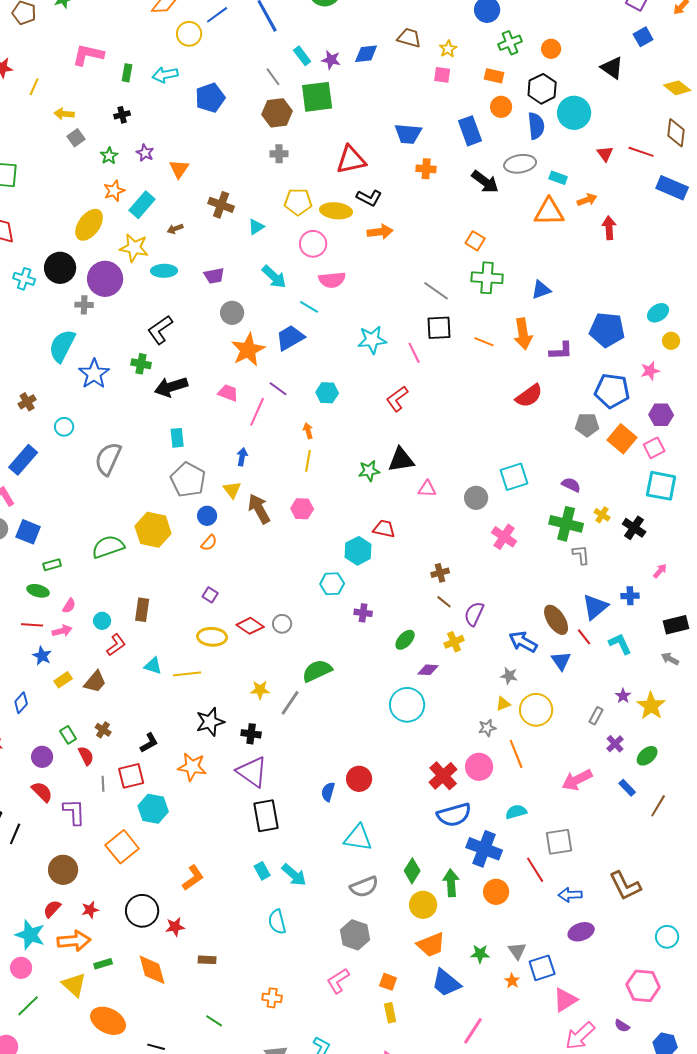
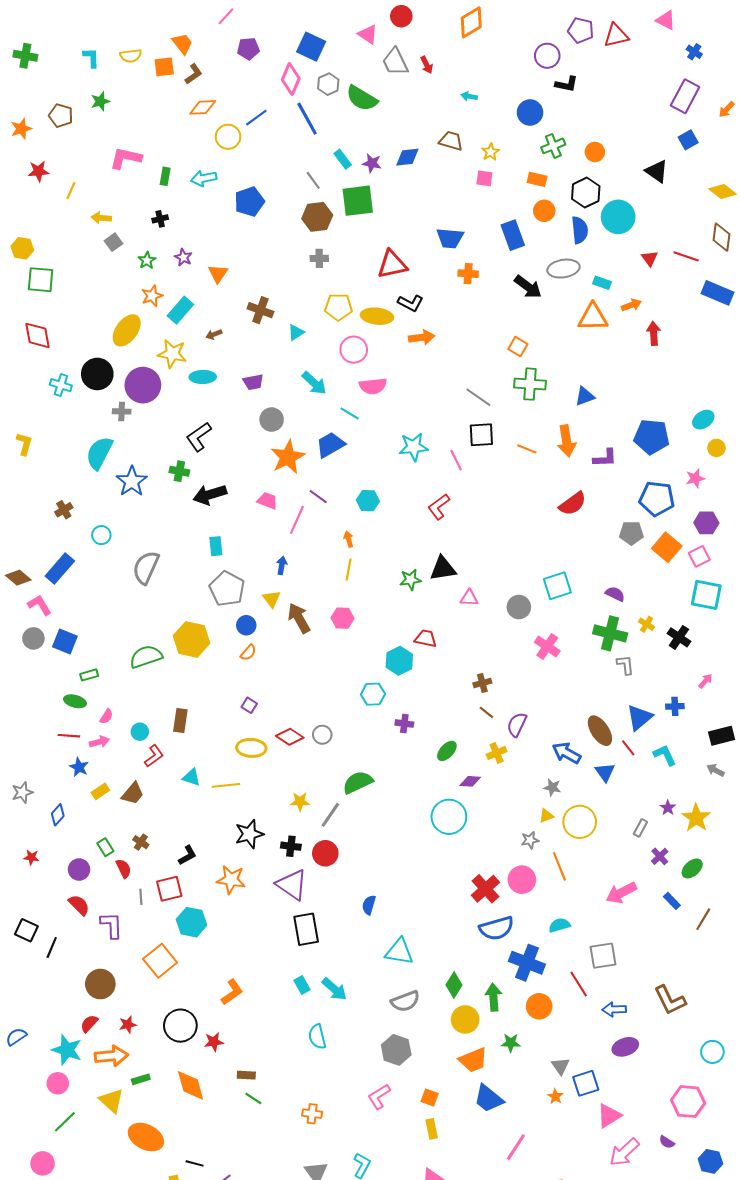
red circle: (359, 779) -> (325, 853), moved
green star: (480, 954) -> (511, 1043), moved
green line: (214, 1021) -> (253, 1099), moved

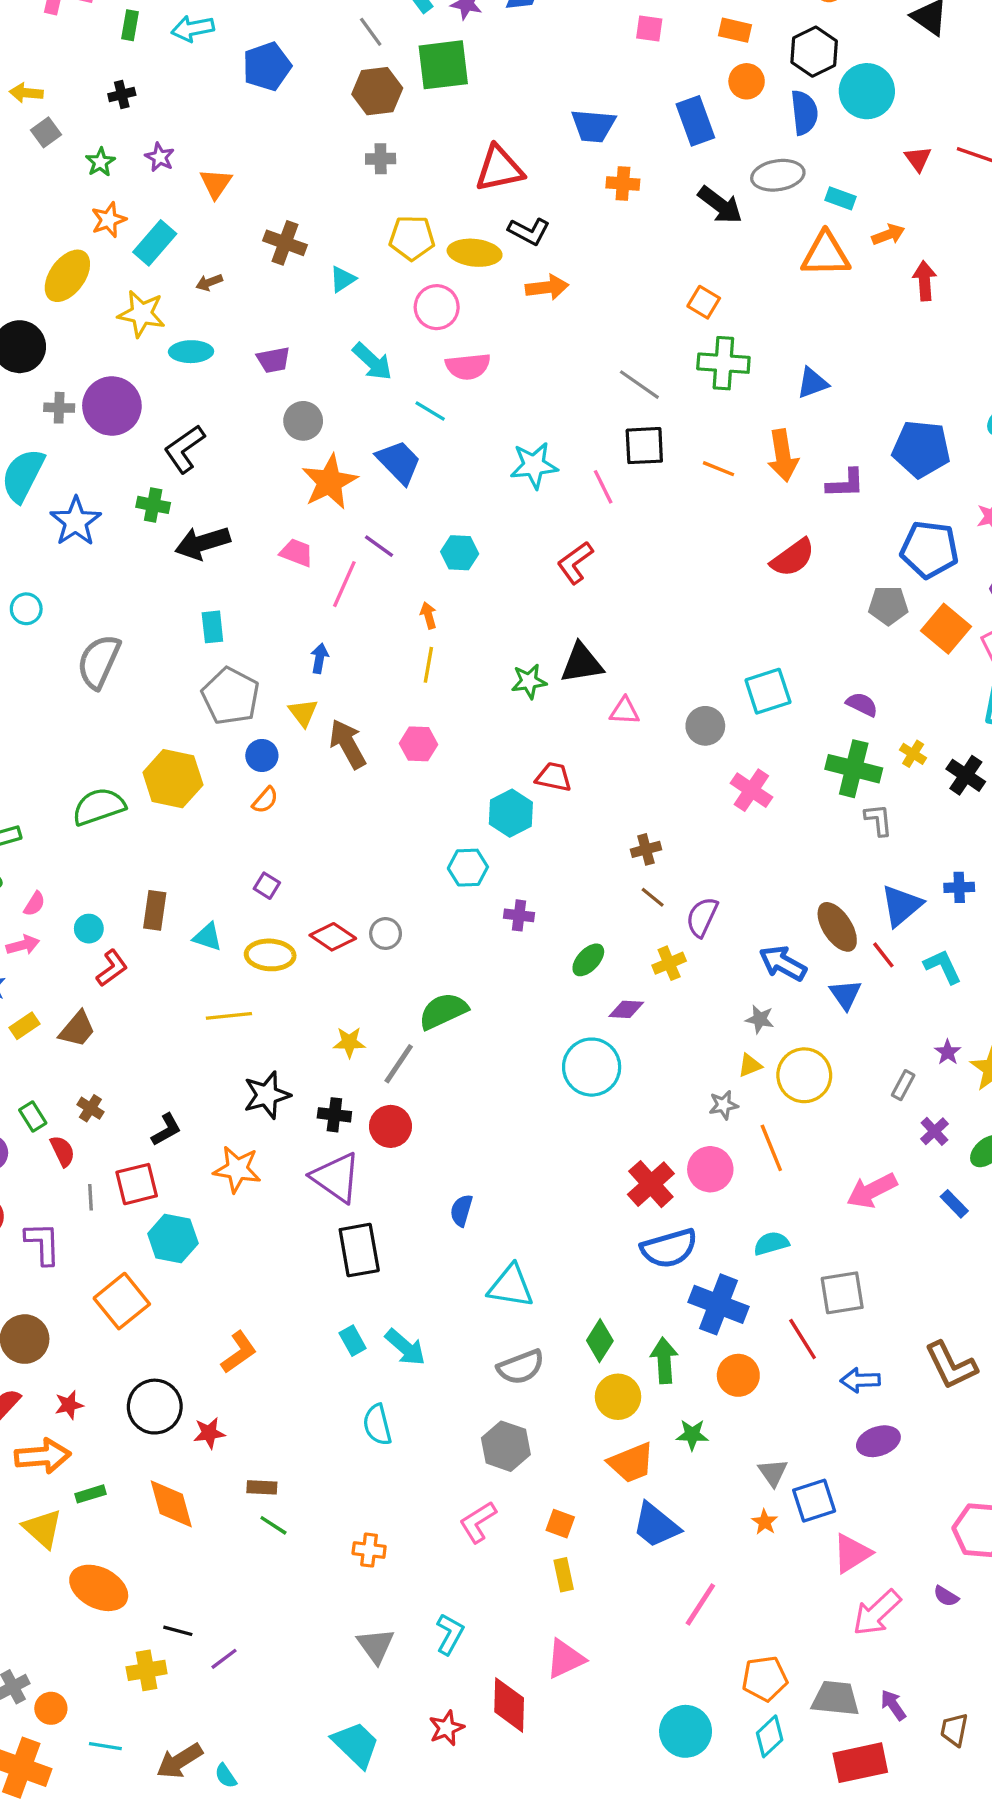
purple circle: (143, 385) -> (112, 406), moved
blue trapezoid: (330, 445) -> (399, 462), turned 76
cyan triangle: (192, 777) -> (208, 937), moved

